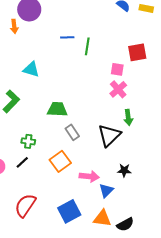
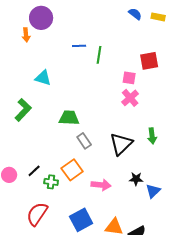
green arrow: (128, 117) -> (152, 136), moved
green cross: (28, 141) -> (51, 182), moved
blue triangle: (106, 190) -> (153, 191), moved

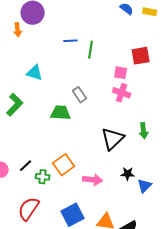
pink cross: (130, 98) -> (122, 93), turned -30
gray rectangle: (84, 141) -> (80, 95), moved

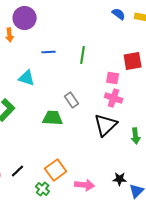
blue line: (71, 41) -> (49, 52), moved
black triangle: (113, 139) -> (106, 125), moved
green cross: (43, 177) -> (43, 189), moved, turned 32

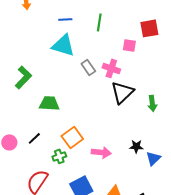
cyan triangle: (27, 78) -> (63, 45), moved, size x1.4
pink cross: (114, 98) -> (111, 68), moved
green trapezoid: (53, 118) -> (49, 103), moved
green cross: (43, 189) -> (59, 156), turned 32

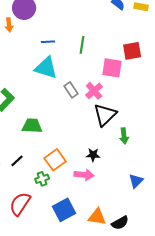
pink square: (129, 45) -> (112, 68), size x1.5
pink cross: (111, 68) -> (94, 91), turned 30
green arrow: (152, 103) -> (124, 136), moved
black star: (136, 146) -> (93, 155), moved

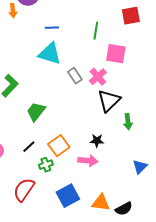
green line: (82, 45) -> (96, 31), moved
red square: (132, 51) -> (131, 16), moved
green trapezoid: (32, 126) -> (36, 112), turned -55
black line: (17, 161) -> (29, 147), moved

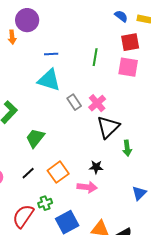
pink square: (116, 54) -> (128, 67), moved
green cross: (46, 165) -> (45, 203), moved

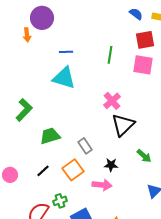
gray rectangle: (74, 102) -> (85, 146), moved
green trapezoid: (35, 138) -> (50, 136), turned 35
green arrow: (127, 148) -> (144, 156), moved, turned -42

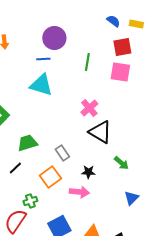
purple circle: (42, 18) -> (54, 38), moved
black triangle: (123, 125) -> (100, 132), turned -45
black line: (43, 171) -> (15, 168), moved
green cross: (60, 201) -> (30, 201), moved

